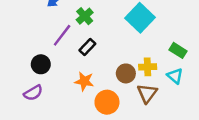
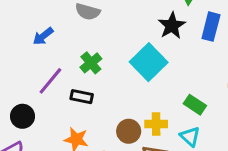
green cross: (85, 16) -> (91, 63), moved
black rectangle: (87, 47) -> (82, 97), turned 56

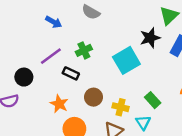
blue arrow: (43, 36) -> (54, 22), turned -126
brown circle: (129, 131) -> (93, 97), moved

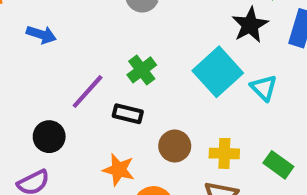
blue arrow: (54, 22) -> (41, 35), moved
green rectangle: (153, 100) -> (278, 165), moved
cyan triangle: (143, 122) -> (264, 88), moved

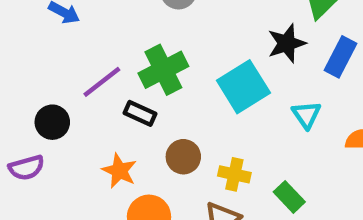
green cross: (142, 70) -> (163, 70), size x1.5
cyan triangle: (264, 88) -> (306, 115), moved

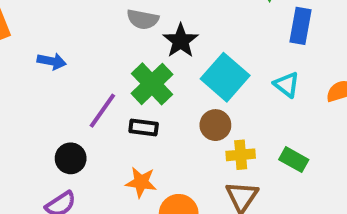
black star: (287, 43) -> (181, 41), moved
brown circle: (183, 157) -> (215, 125), moved

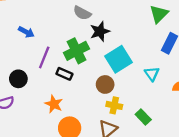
blue arrow: (52, 61) -> (26, 32), moved
purple line: (102, 111) -> (44, 57), turned -30

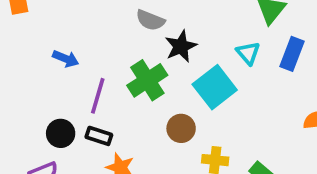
black rectangle: (64, 74) -> (99, 136), moved
cyan triangle: (152, 74) -> (248, 53), moved
brown circle: (105, 84) -> (181, 128), moved

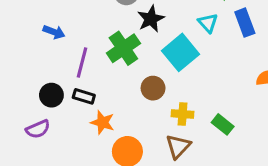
blue rectangle: (292, 54) -> (245, 23), turned -40

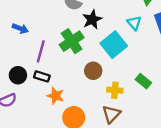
green rectangle: (223, 124) -> (143, 81), moved

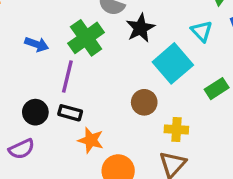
green cross: (72, 41) -> (86, 38), moved
green rectangle: (143, 81) -> (217, 89), moved, turned -70

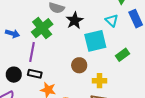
cyan square: (173, 63) -> (95, 41), turned 30

